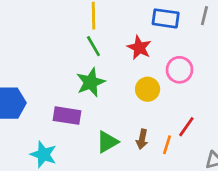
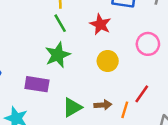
pink circle: (179, 70) -> (148, 44), moved
brown arrow: (142, 139) -> (103, 105), turned -105

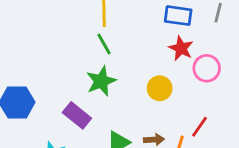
red star: (100, 24) -> (181, 48), moved
purple rectangle: (37, 84) -> (77, 115), turned 30

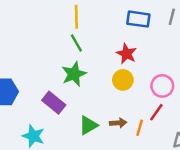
red star: (181, 48) -> (126, 54), moved
pink circle: (207, 68) -> (162, 86), moved

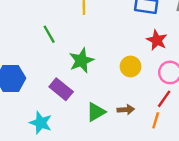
green line: (76, 43) -> (49, 34), moved
red star: (126, 54) -> (157, 40), moved
orange line: (140, 128) -> (156, 120), moved

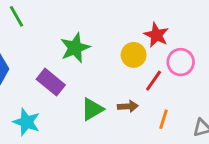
green line: (49, 34) -> (17, 16), moved
red star: (157, 40) -> (156, 35), moved
red line: (164, 99) -> (154, 81), moved

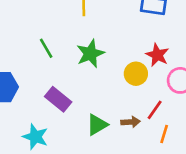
green line: (17, 16) -> (46, 48), moved
green star: (75, 48) -> (90, 54), moved
red line: (154, 81) -> (155, 110), moved

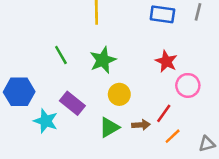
yellow circle: (136, 74) -> (119, 94), moved
orange line: (164, 134) -> (173, 136), turned 30
cyan star: (35, 137) -> (46, 121), moved

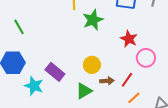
green line: (61, 55) -> (19, 27), moved
green star: (103, 60) -> (93, 20), moved
brown arrow: (141, 125) -> (107, 81), moved

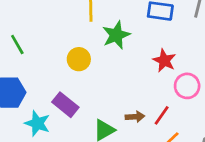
yellow circle: (92, 65) -> (79, 59), moved

